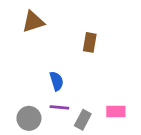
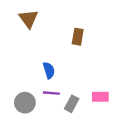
brown triangle: (33, 22) -> (29, 19), turned -48

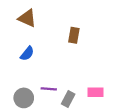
brown triangle: (29, 19) -> (27, 18), turned -30
blue semicircle: (49, 70) -> (27, 54), moved, turned 56

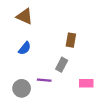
brown rectangle: (74, 35) -> (71, 40), moved
gray rectangle: (68, 99) -> (62, 65), moved

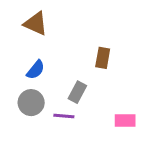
gray rectangle: (62, 65) -> (77, 92), moved
gray circle: (22, 88) -> (31, 103), moved

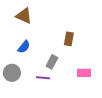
gray circle: (31, 103) -> (12, 73), moved
pink rectangle: (125, 120) -> (84, 73), moved

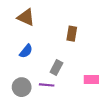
brown rectangle: (69, 39) -> (72, 34), moved
gray circle: (12, 73) -> (22, 87), moved

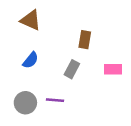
gray rectangle: (56, 67) -> (72, 69), moved
pink rectangle: (91, 79) -> (113, 69), moved

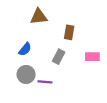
brown triangle: (31, 20) -> (39, 17), moved, turned -30
gray circle: (25, 103) -> (26, 74), moved

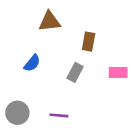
gray circle: (26, 74) -> (17, 113), moved
purple line: (45, 82) -> (59, 115), moved

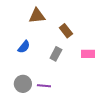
brown rectangle: (89, 42) -> (66, 31), turned -48
gray circle: (17, 113) -> (23, 84), moved

